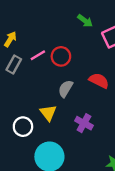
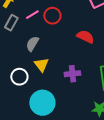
gray semicircle: (66, 89) -> (32, 44), moved
purple cross: (84, 123) -> (72, 74), turned -35

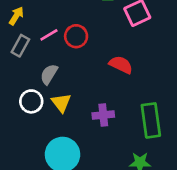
white circle: (19, 77) -> (31, 101), moved

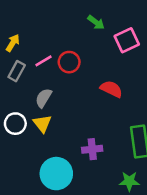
white circle: (31, 101) -> (15, 124), moved
yellow triangle: (61, 103) -> (42, 124), moved
purple cross: (103, 115) -> (92, 149), moved

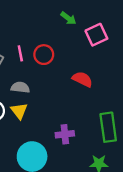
pink line: (43, 61) -> (20, 53), turned -70
gray semicircle: (43, 98) -> (20, 87), turned 66

